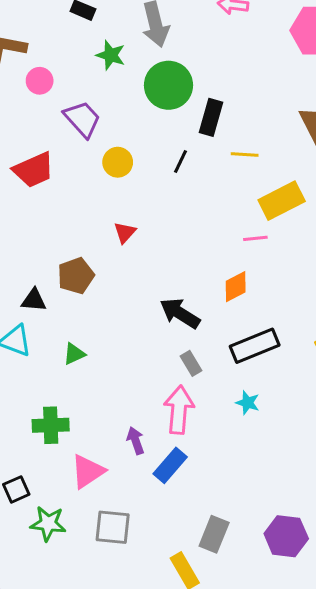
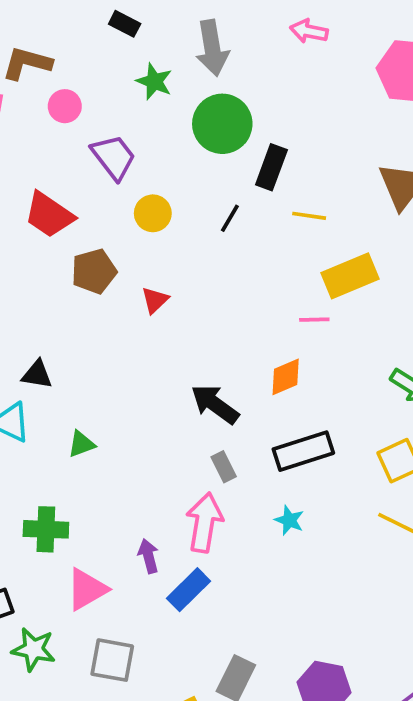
red trapezoid: (34, 170) -> (49, 215), turned 54
brown pentagon: (76, 276) -> (94, 271), moved

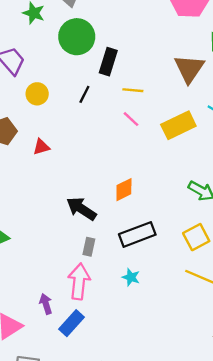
yellow rectangle: (350, 276) -> (178, 125), moved
red triangle: (155, 300) -> (41, 147), turned 30
pink line: (314, 320) -> (131, 119), moved, turned 48
gray rectangle: (224, 467) -> (89, 247), turned 42

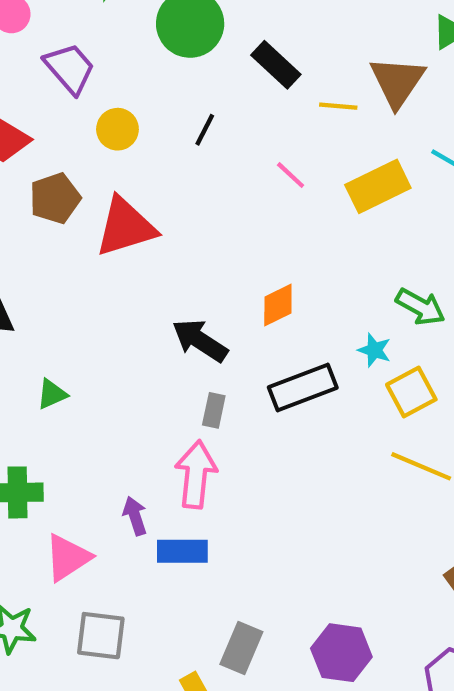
black rectangle: (108, 62) -> (276, 65), moved, turned -64
yellow line: (133, 90) -> (338, 106), moved
red triangle: (41, 147) -> (126, 227), size x2.0
cyan star: (131, 277) -> (374, 350), moved
blue rectangle: (71, 323) -> (182, 551), turned 48

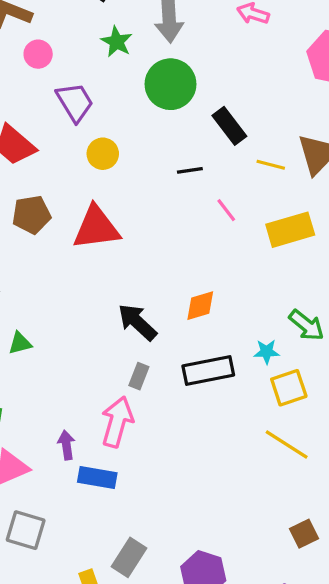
black line: (205, 130) -> (190, 170), moved, turned 45
brown pentagon: (55, 198) -> (31, 215), moved
cyan star: (374, 350) -> (267, 352), turned -30

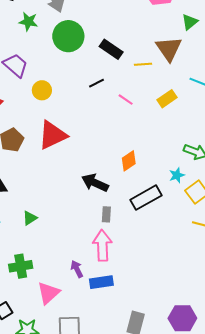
yellow rectangle: (290, 230) -> (167, 99), size x0.7

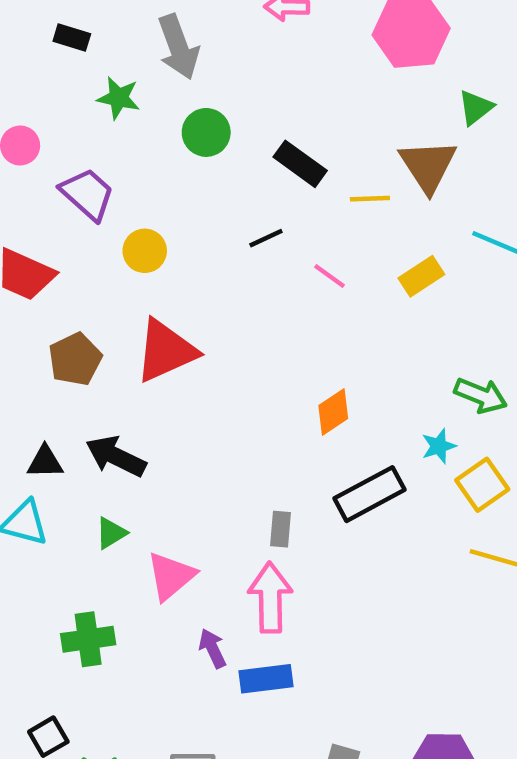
green circle: (68, 36) -> (206, 132), size x0.7
black arrow: (95, 183) -> (116, 456), moved
pink triangle: (48, 293) -> (171, 576), moved

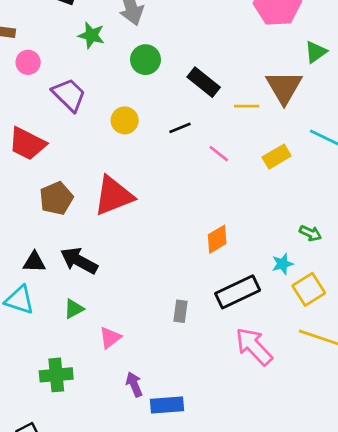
yellow circle: (145, 251) -> (125, 120), moved
green arrow: (481, 395) -> (310, 233), size x0.7
pink triangle: (171, 576) -> (110, 338), size x0.7
pink arrow: (270, 598) -> (254, 346), moved, turned -45

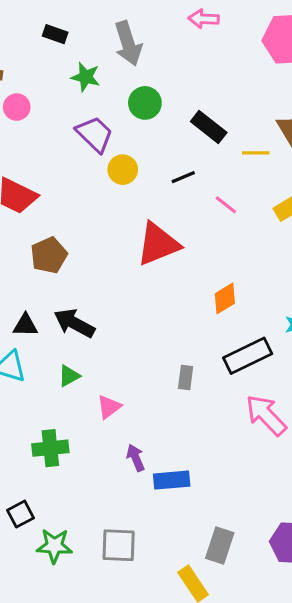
purple trapezoid: (69, 95) -> (95, 134), moved
red triangle: (114, 196) -> (158, 244), moved

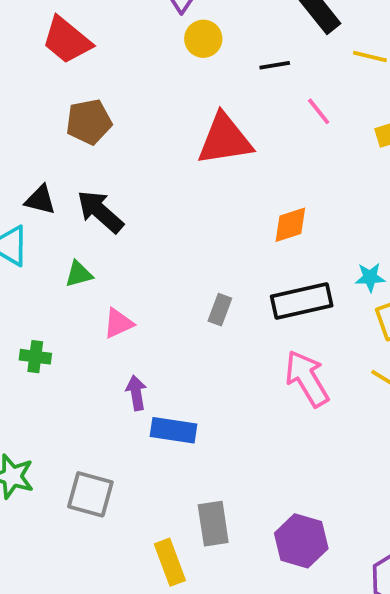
green cross: (50, 448) -> (35, 357), size x0.7
gray rectangle: (220, 546) -> (213, 524), turned -40

